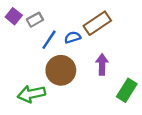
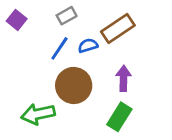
gray rectangle: (35, 20) -> (67, 16), moved
green rectangle: (127, 90) -> (119, 117), moved

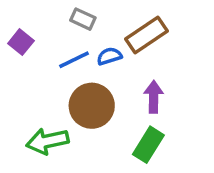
gray rectangle: (67, 16) -> (83, 19), turned 54
purple square: (17, 20) -> (21, 42), moved
blue line: (59, 48) -> (74, 60), turned 30

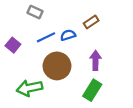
gray rectangle: (83, 19) -> (35, 12), moved
brown rectangle: (147, 35) -> (91, 22), size x0.6
purple square: (21, 42) -> (13, 45), moved

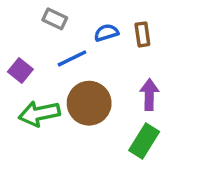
brown rectangle: (91, 22) -> (142, 34), turned -64
blue semicircle: (68, 35) -> (106, 33), moved
green arrow: (29, 88) -> (39, 114), moved

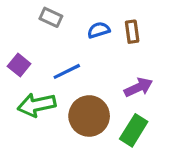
blue line: (72, 58) -> (67, 71), moved
purple arrow: (149, 95) -> (138, 87), turned 64
brown circle: (89, 103) -> (89, 116), moved

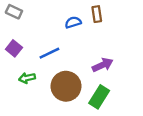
gray rectangle: (51, 17) -> (14, 12), moved
brown rectangle: (132, 32) -> (97, 14), moved
green arrow: (37, 105) -> (27, 78), size x0.6

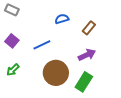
brown rectangle: (97, 14) -> (89, 28), moved, turned 48
green arrow: (27, 78) -> (13, 70), moved, turned -32

